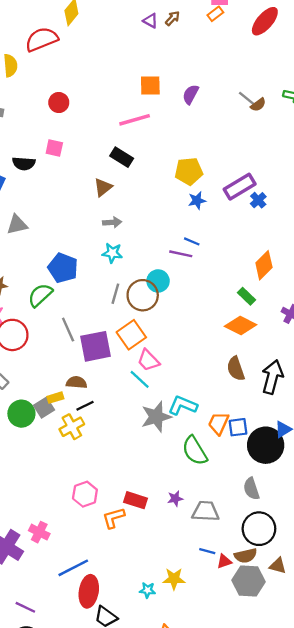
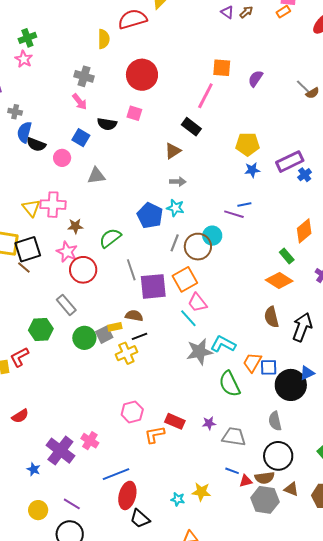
red circle: (59, 103) -> (142, 75), size x1.8
pink line: (135, 120) -> (205, 96), turned -52
blue line: (192, 241) -> (244, 205), turned -40
blue pentagon: (63, 268) -> (150, 215), moved

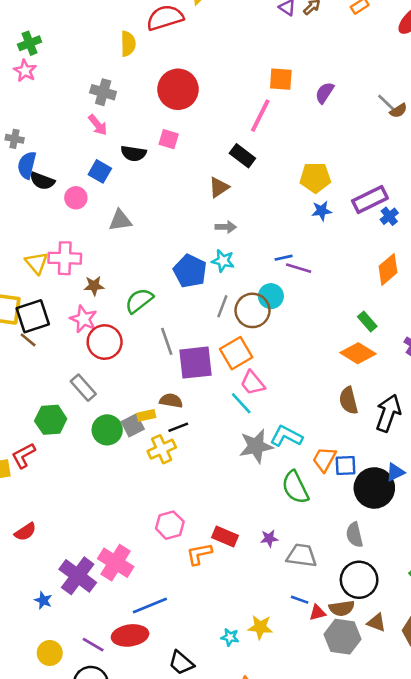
blue line: (244, 205) -> (284, 258), moved
orange diamond: (304, 231) -> (388, 269), moved
pink cross: (90, 441) -> (116, 563), size x1.5
red ellipse: (127, 495) -> (130, 635), moved, turned 68

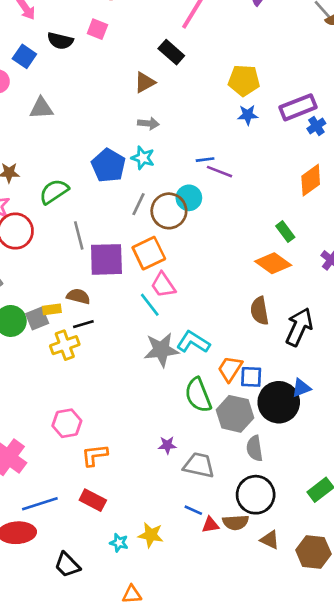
red rectangle: (225, 537) -> (93, 500), moved
gray hexagon: (343, 637) -> (235, 414), moved

